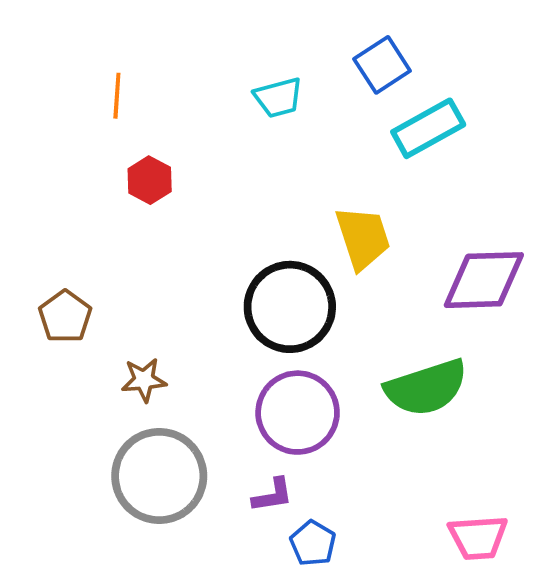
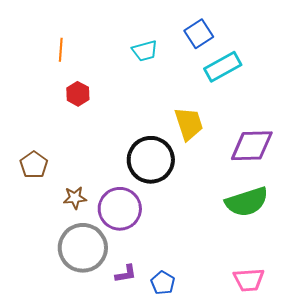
green semicircle: (426, 388) -> (247, 202), moved
purple circle: (298, 413) -> (120, 209), moved
purple L-shape: (273, 495) -> (126, 274), moved

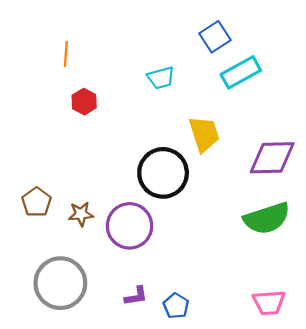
cyan trapezoid: (145, 51) -> (161, 78), moved
brown pentagon: (34, 165) -> (37, 202), moved
gray circle: (83, 248) -> (60, 283), moved

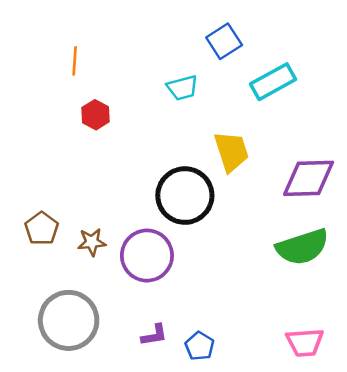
blue square: (215, 37) -> (224, 41), moved

